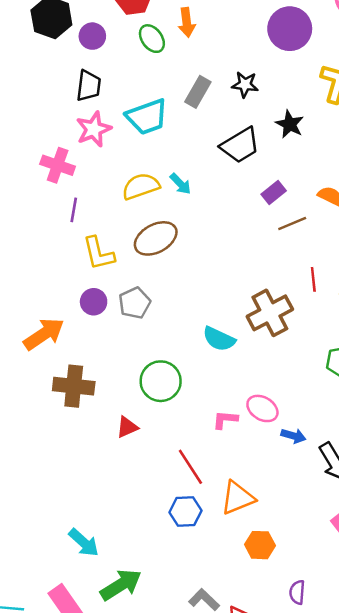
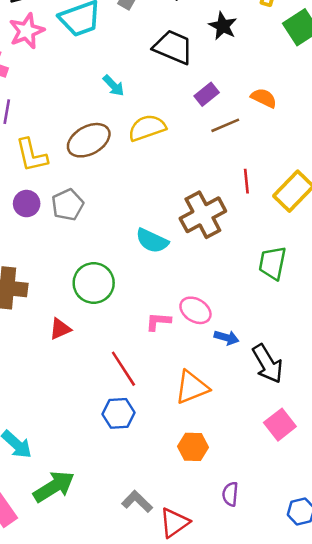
black trapezoid: (240, 145) -> (173, 47), turned -126
yellow semicircle: (141, 186) -> (147, 128), moved
orange triangle: (238, 498) -> (192, 387), moved

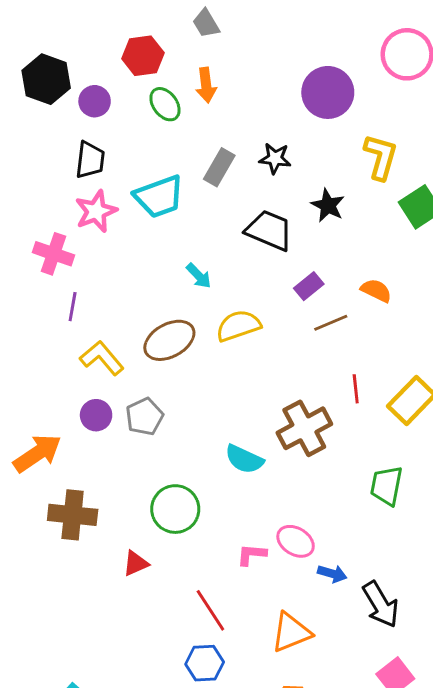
yellow L-shape: (32, 155) -> (102, 358), turned 153

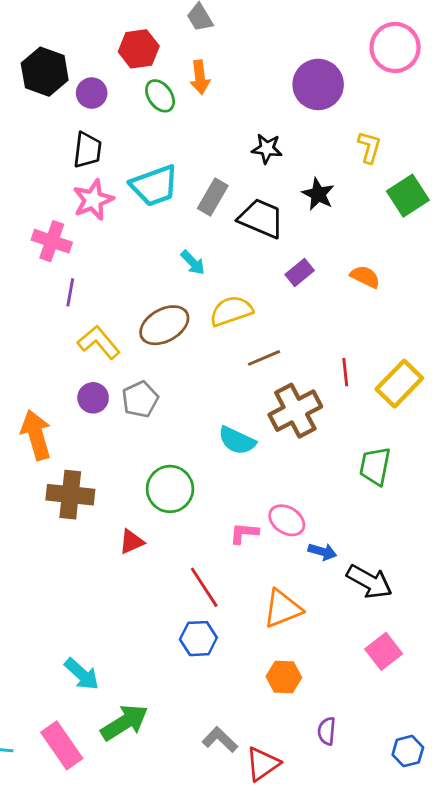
yellow L-shape: (381, 157) -> (369, 147), size x0.7
gray rectangle: (219, 167) -> (213, 197), moved
brown line: (331, 323) -> (264, 358), moved
orange arrow: (37, 453) -> (36, 435), turned -72
black arrow: (381, 604) -> (369, 582), turned -30

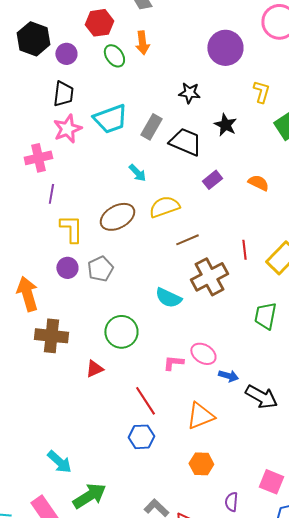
pink cross: (52, 241) -> (38, 158), turned -32
yellow L-shape: (99, 342) -> (71, 229), turned 40
pink square: (384, 651) -> (271, 482), moved, turned -30

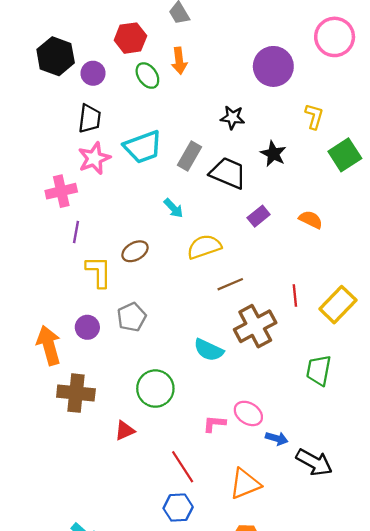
brown ellipse: (117, 217) -> (135, 251), moved, size x0.7
purple circle: (67, 268) -> (87, 327), moved

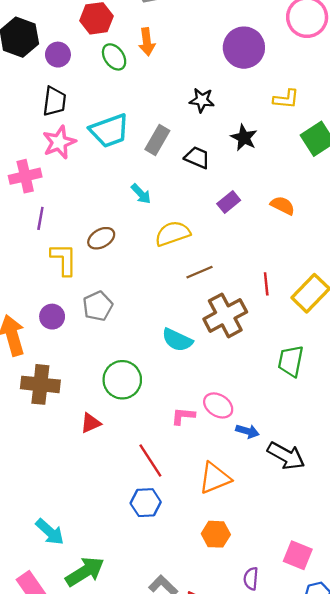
yellow L-shape: (314, 116) -> (286, 99), turned 80
black trapezoid: (228, 173) -> (197, 158), size x0.7

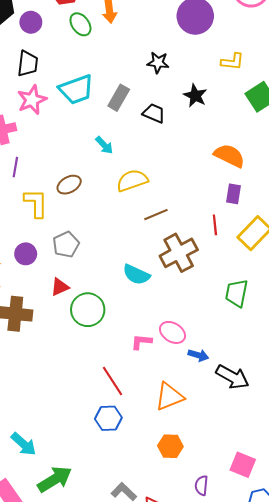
purple rectangle: (229, 202) -> (234, 194), moved, turned -42
orange semicircle: (283, 205) -> (229, 156), size x1.4
red triangle: (91, 423) -> (60, 287), moved

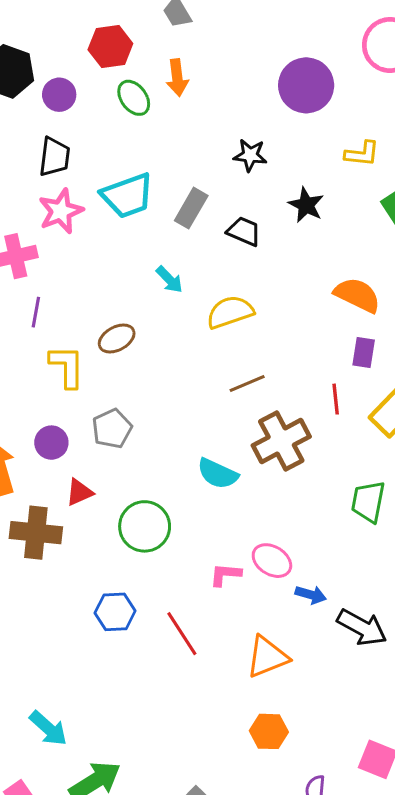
yellow semicircle: (132, 180) -> (230, 312), moved
red triangle: (60, 287) -> (79, 492), moved
blue hexagon: (108, 418) -> (115, 612), moved

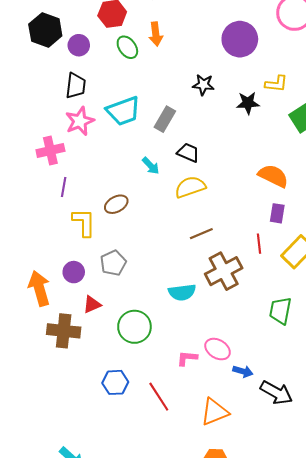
black star: (306, 205) -> (248, 103), moved, turned -30
black trapezoid: (244, 231) -> (188, 153), moved
cyan semicircle: (218, 474) -> (182, 292), turned -32

